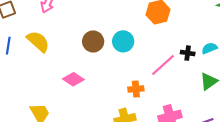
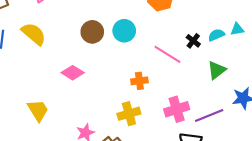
black cross: (188, 53) -> (193, 41), turned 32
pink line: (163, 65) -> (167, 54), turned 76

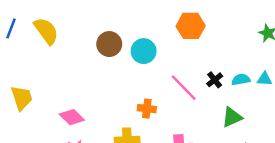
pink diamond: (73, 73) -> (72, 117), moved
yellow trapezoid: (38, 110) -> (22, 98), moved

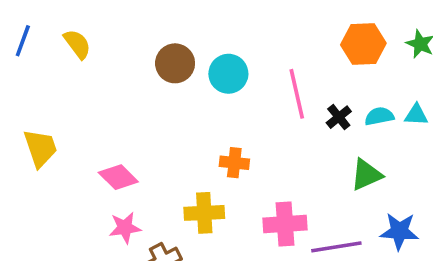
orange hexagon: (191, 26) -> (363, 44), moved
yellow semicircle: (46, 31) -> (77, 44), size x0.7
pink line: (184, 88) -> (297, 94), moved, turned 32

